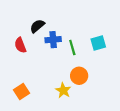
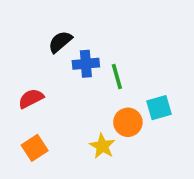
cyan square: (98, 43) -> (159, 108), moved
red semicircle: (20, 45) -> (31, 98), moved, turned 84

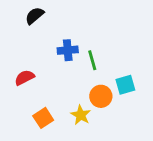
black semicircle: (60, 42) -> (35, 16), moved
orange square: (35, 148) -> (43, 118), moved

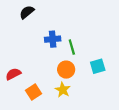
red semicircle: (24, 78) -> (13, 74), moved
orange circle: (101, 96) -> (66, 70), moved

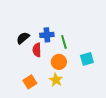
black semicircle: (27, 12) -> (23, 38), moved
red semicircle: (13, 74) -> (37, 50), moved, turned -64

